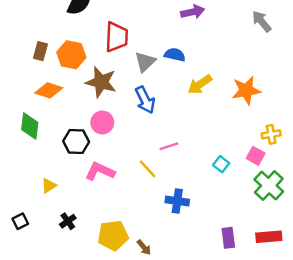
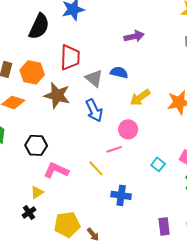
gray triangle: (145, 62) -> (94, 78), turned -36
pink circle: (102, 122) -> (128, 129), moved
yellow triangle: (49, 186) -> (37, 192), moved

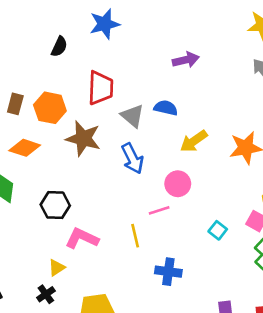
black semicircle: (39, 26) -> (59, 47), size x0.6
yellow line: (96, 168) -> (135, 236), turned 30

